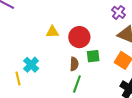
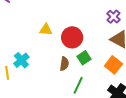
green square: (93, 56) -> (84, 58), turned -32
green line: (77, 84) -> (78, 85), moved

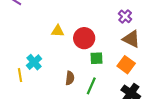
green square: (84, 58) -> (97, 58), turned 32
brown semicircle: (64, 64) -> (70, 78), moved

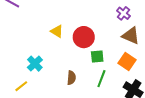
yellow triangle: (58, 31) -> (57, 31), turned 32
yellow line: (20, 75) -> (21, 86), moved, turned 64
green line: (91, 86) -> (101, 79), moved

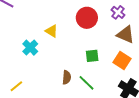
red circle: (84, 37) -> (87, 18), moved
cyan cross: (35, 64) -> (30, 48), moved
green line: (101, 79) -> (86, 83), moved, turned -66

